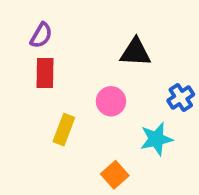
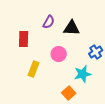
purple semicircle: (41, 35) -> (49, 22), moved
orange square: (115, 175) -> (69, 93), moved

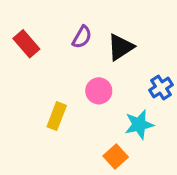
black triangle: (72, 28) -> (121, 47), turned -36
red rectangle: (24, 39) -> (26, 44), moved, turned -42

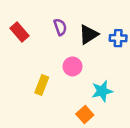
purple semicircle: (82, 37) -> (60, 27), turned -49
blue cross: (161, 88) -> (118, 38), moved, turned 35

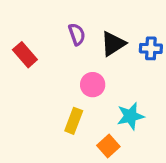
red rectangle: (20, 32) -> (25, 55), moved
yellow rectangle: (42, 85) -> (74, 121), moved

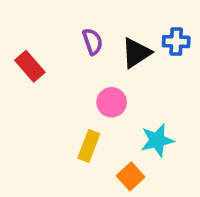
blue cross: (151, 48) -> (176, 42), moved

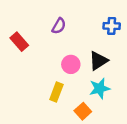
purple semicircle: (93, 42) -> (59, 26), turned 49
black triangle: (136, 53) -> (98, 61), moved

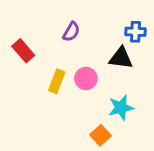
black triangle: (98, 61) -> (121, 58), moved, turned 40
yellow rectangle: (56, 92) -> (57, 81), moved

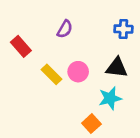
black triangle: (121, 58) -> (117, 68), moved
yellow rectangle: (57, 81) -> (51, 74), turned -66

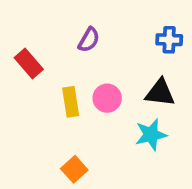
yellow rectangle: (51, 74) -> (71, 102), turned 36
orange square: (91, 124) -> (74, 169), moved

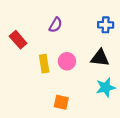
cyan star: (151, 135) -> (106, 87), moved
orange square: (74, 169) -> (61, 102), moved, turned -35

